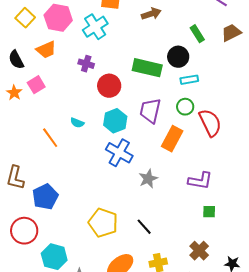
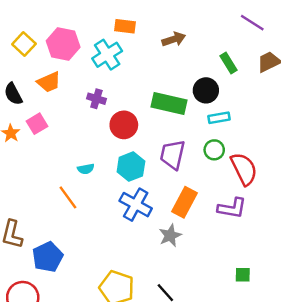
cyan semicircle: (77, 123) -> (86, 169), turned -32
orange line: (50, 138) -> (68, 197), moved
orange rectangle: (172, 139) -> (184, 202), moved
purple L-shape: (200, 181) -> (232, 208), moved

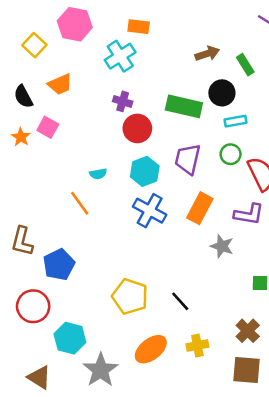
brown arrow: (174, 39) -> (207, 54), moved
pink hexagon: (63, 44) -> (75, 24), moved
purple cross: (96, 99) -> (123, 101), moved
pink square: (37, 124) -> (48, 127), turned -30
gray star: (170, 236) -> (222, 246), moved, turned -30

